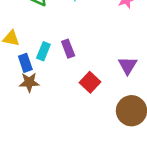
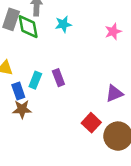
purple triangle: (128, 65) -> (114, 93), turned 36
red square: (90, 82) -> (91, 123), moved

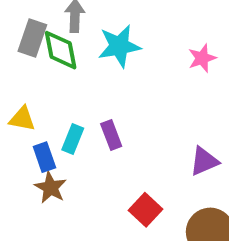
cyan star: (63, 24) -> (119, 46), size x1.5
brown star: (22, 109) -> (51, 188), turned 30
red square: (91, 123) -> (146, 210), moved

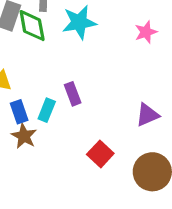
cyan rectangle: (73, 139) -> (47, 110), moved

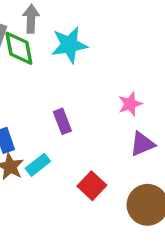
pink star: (146, 32) -> (130, 104), moved
cyan rectangle: (47, 110) -> (38, 165), moved, turned 30

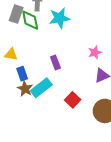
cyan rectangle: (38, 165) -> (41, 88), size x1.5

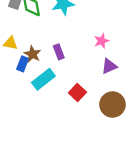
blue rectangle: (22, 74) -> (23, 64), turned 40
brown star: (25, 89) -> (32, 54), moved

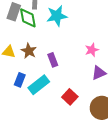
brown star: (32, 54) -> (29, 51), moved
blue rectangle: (23, 64) -> (20, 80), moved

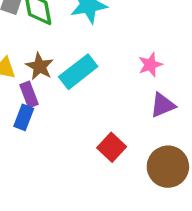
purple rectangle: (53, 60) -> (29, 95), moved
cyan rectangle: (39, 85) -> (78, 72), moved

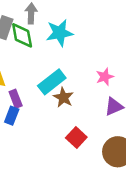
brown star: (40, 66) -> (63, 97), moved

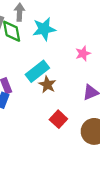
pink star: (105, 77) -> (83, 53), moved

